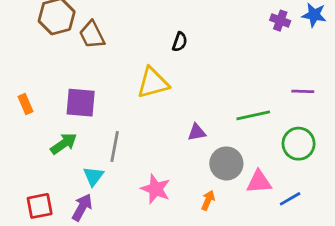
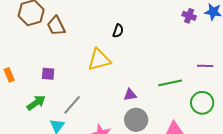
purple square: (81, 103) -> (48, 74), size x0.6
gray line: (115, 147) -> (72, 105), turned 30
gray circle: (226, 163) -> (136, 120), moved

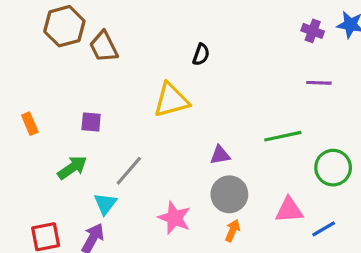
purple line: (205, 66) -> (319, 83), moved

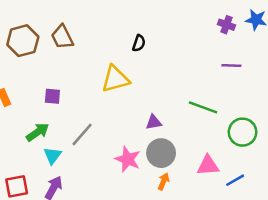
brown hexagon: (64, 26) -> (23, 41), moved
green line: (283, 136) -> (203, 107), turned 32
cyan triangle: (105, 204) -> (52, 156), moved
pink star: (174, 218) -> (128, 159), moved

